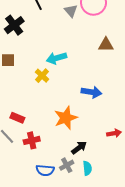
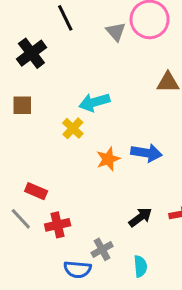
orange star: (66, 118) -> (108, 159), moved, size x0.7
black arrow: (79, 148) -> (140, 217), moved
gray cross: (67, 165) -> (102, 249), moved

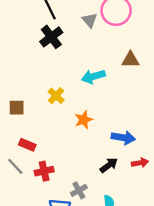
black cross: (31, 53) -> (51, 37), moved
cyan arrow: (94, 102) -> (93, 76), moved
brown square: (22, 105) -> (17, 108), moved
blue arrow: (146, 153) -> (123, 138), moved

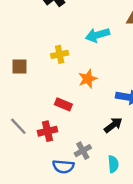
yellow cross: (56, 96) -> (60, 54), turned 35
red rectangle: (27, 145) -> (63, 104), moved

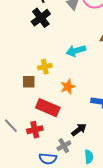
brown square: (19, 67) -> (29, 82), moved
red rectangle: (63, 104) -> (48, 108), size x1.6
black arrow: (113, 125) -> (79, 130), moved

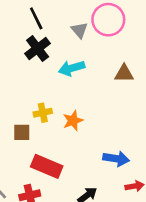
cyan arrow: (76, 51) -> (72, 68), moved
orange star: (68, 87) -> (73, 121), moved

